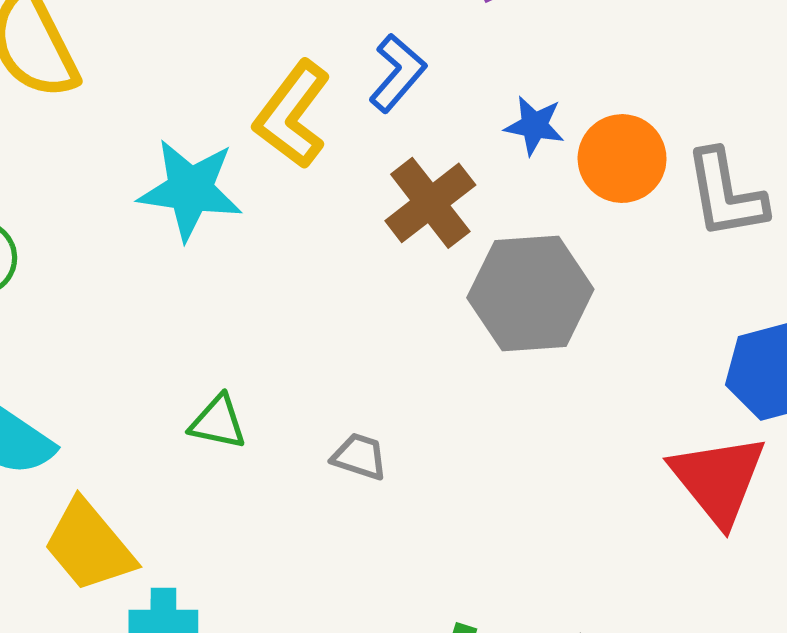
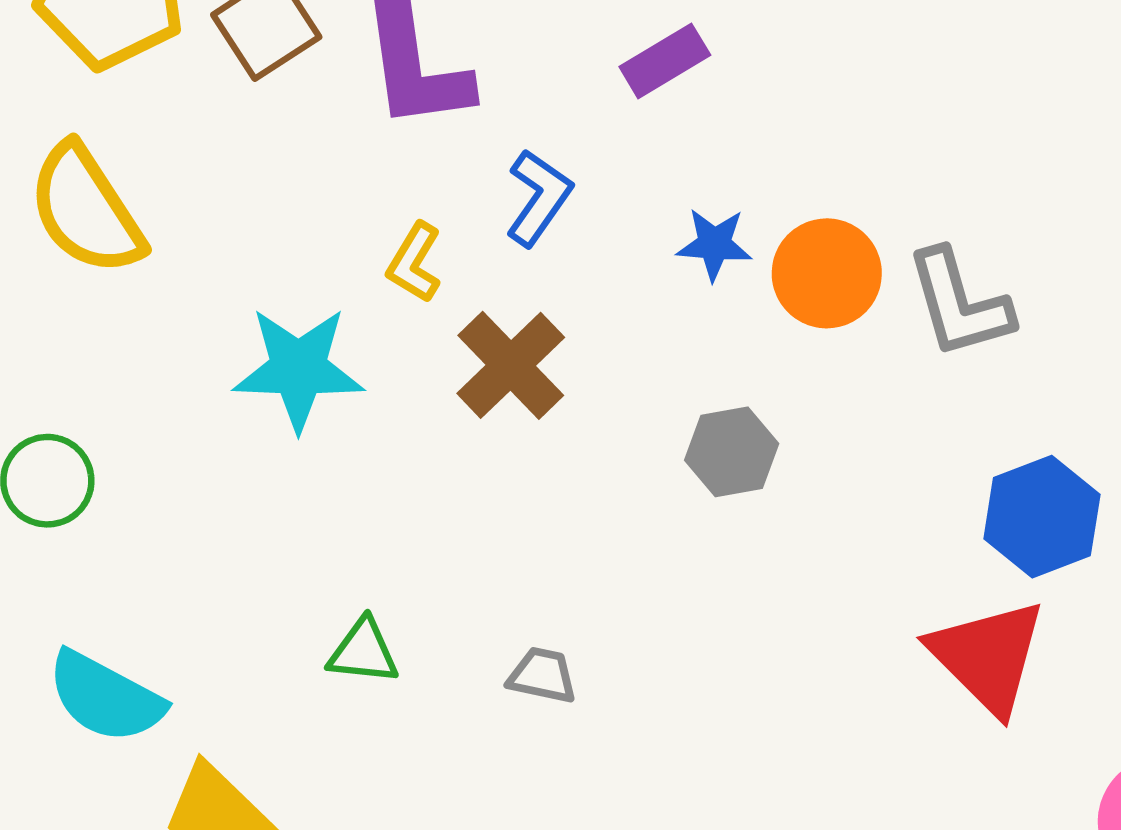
yellow L-shape: (292, 115) -> (414, 263), size x0.6
brown cross: (430, 203) -> (511, 365), moved
gray hexagon: (530, 294) -> (732, 452), size x0.6

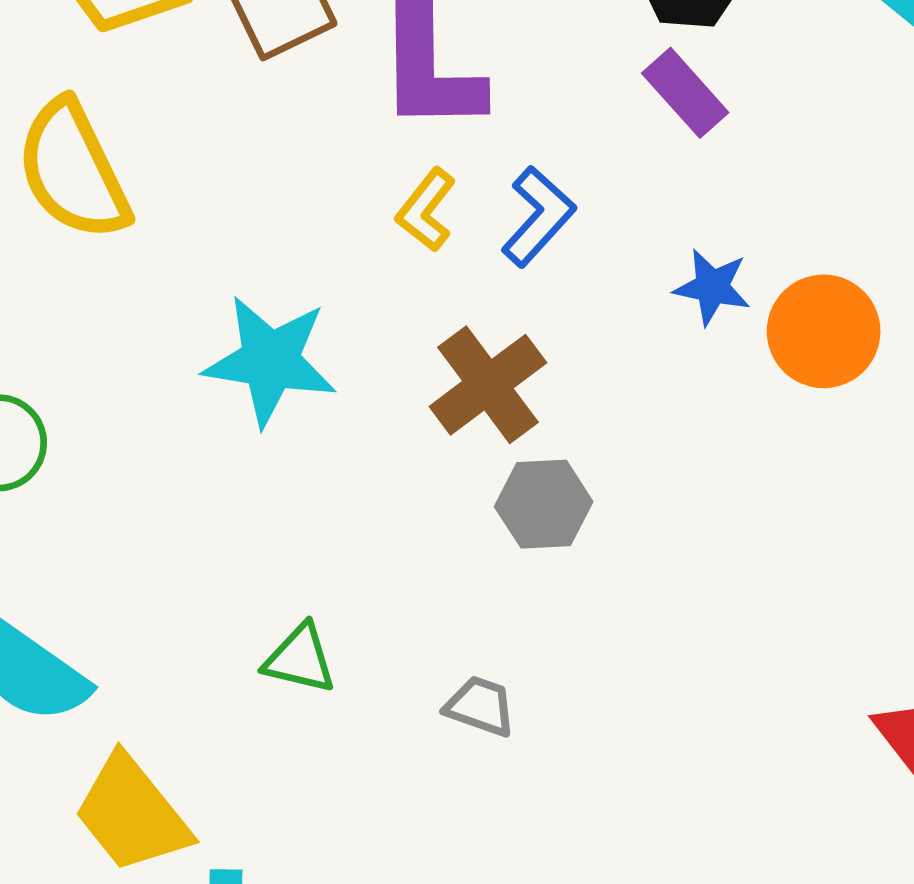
purple rectangle: (665, 61) -> (685, 93), turned 72
yellow L-shape: (414, 263) -> (426, 210), moved
gray hexagon: (732, 452) -> (544, 504), moved

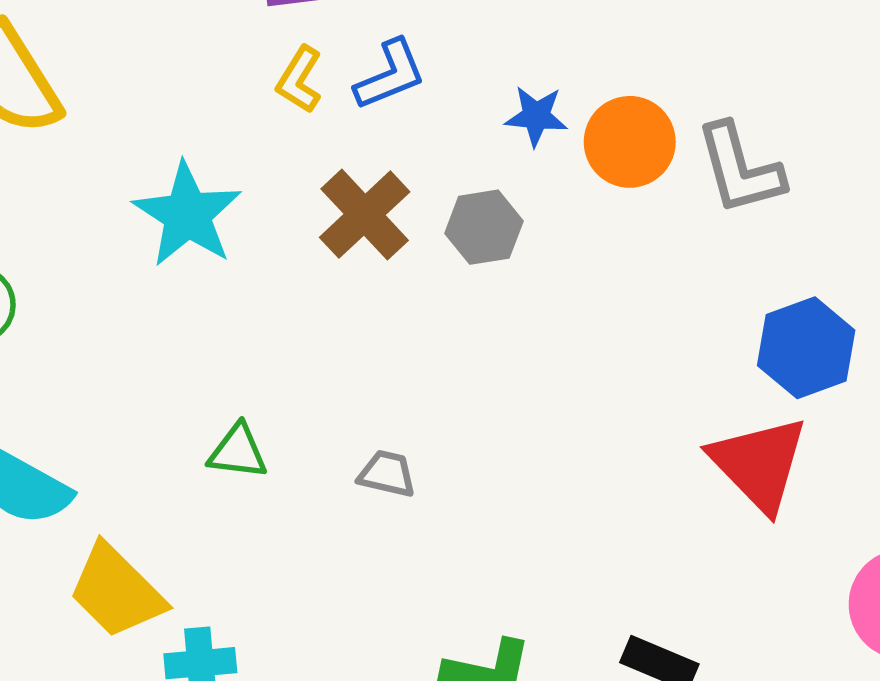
blue L-shape: (538, 216) -> (390, 75), turned 32
cyan star: (270, 361) -> (187, 215), turned 30
gray hexagon: (544, 504) -> (484, 227), moved

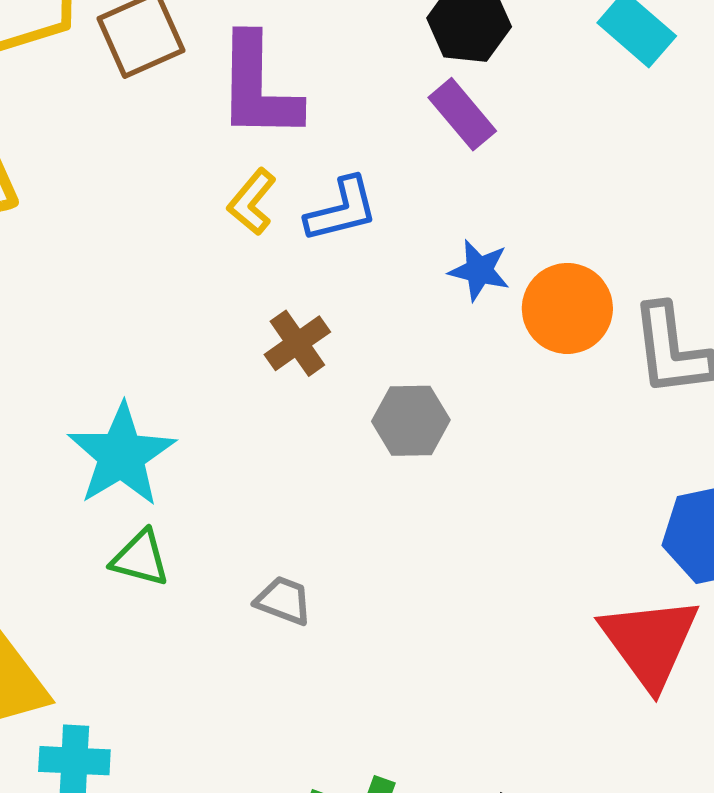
cyan star: (187, 215) -> (121, 455), moved
brown cross: (365, 215) -> (297, 343), size x0.7
gray hexagon: (484, 227) -> (411, 421), moved

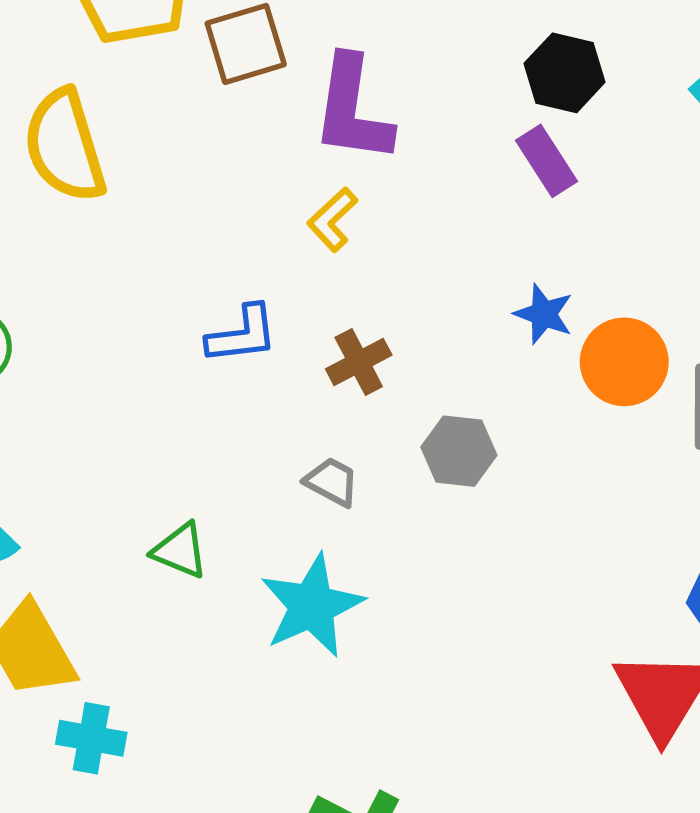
blue L-shape: (342, 210) -> (242, 335), moved
cyan star: (121, 455) -> (312, 606), moved
gray trapezoid: (284, 601) -> (332, 482), moved

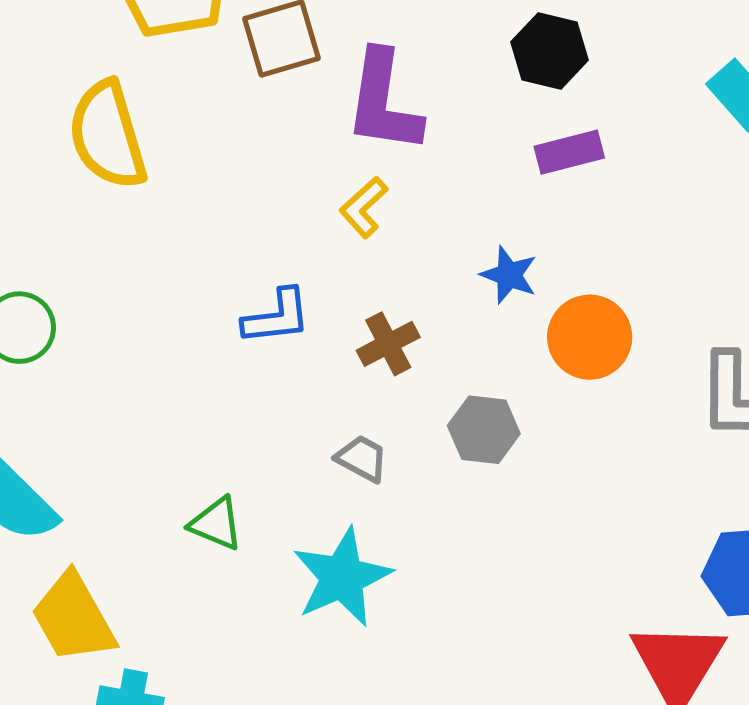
black hexagon: (565, 73) -> (550, 51), moved
purple rectangle: (547, 161) -> (569, 152), turned -72
blue star: (544, 314) -> (509, 275), moved
orange circle: (624, 362) -> (590, 337), moved

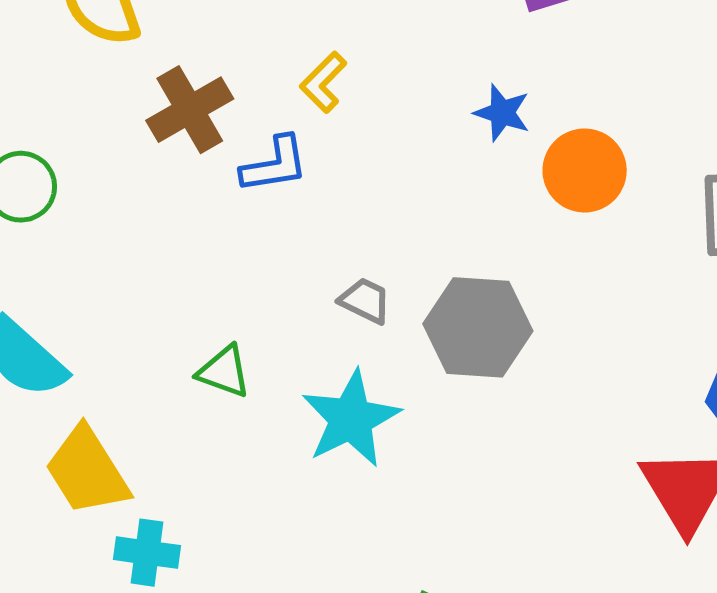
yellow L-shape: (364, 207) -> (323, 82), moved
brown cross: (388, 344) -> (190, 110), moved, size x1.4
gray hexagon: (484, 430) -> (478, 327), moved, size x1.5

